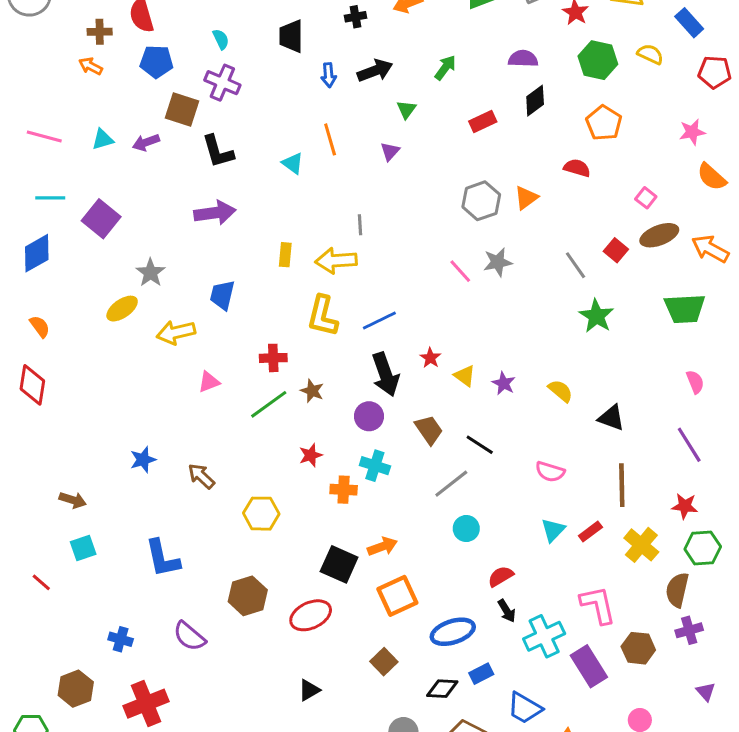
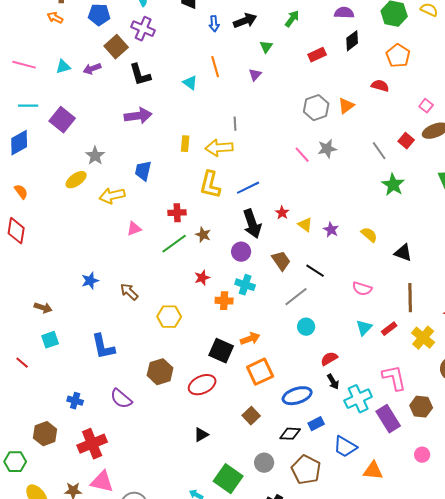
brown square: (182, 110) -> (116, 47), turned 30

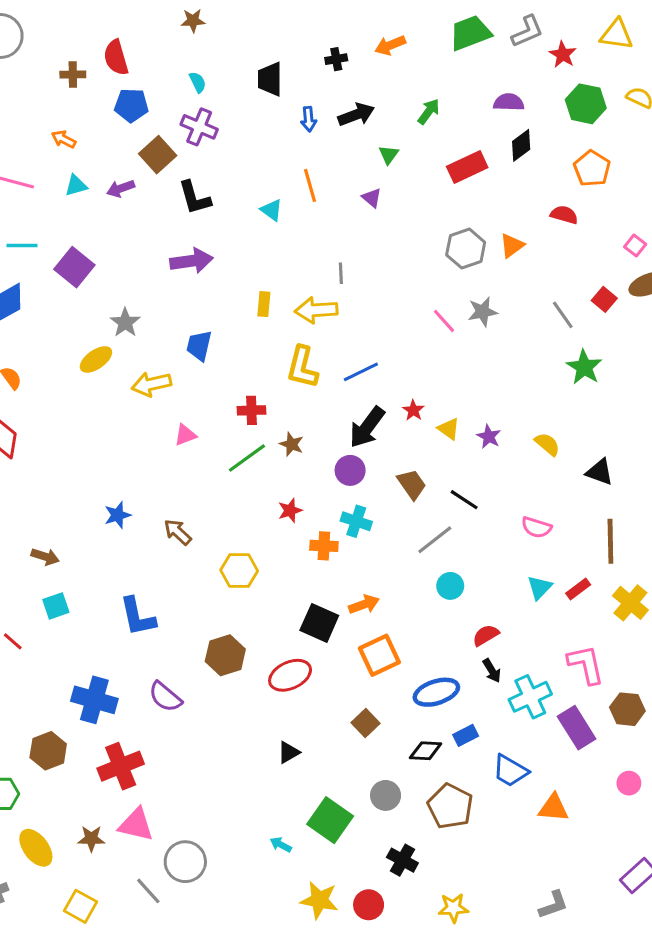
orange arrow: (55, 18) -> (64, 139), moved
red rectangle: (317, 55) -> (467, 167), size x1.4
purple triangle: (255, 75) -> (372, 198), turned -32
black arrow: (252, 224) -> (367, 427), turned 56
blue cross: (75, 401) -> (94, 700), size x1.8

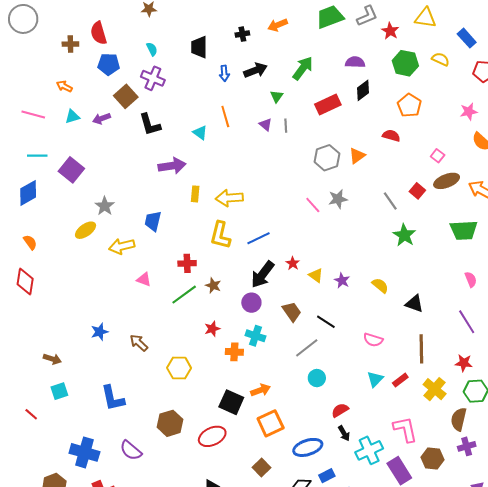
green arrow: (429, 111) -> (303, 68), size x1.4
purple arrow: (191, 261) -> (172, 166), moved
gray line: (341, 273) -> (286, 126), moved
pink triangle: (185, 435) -> (144, 279), turned 42

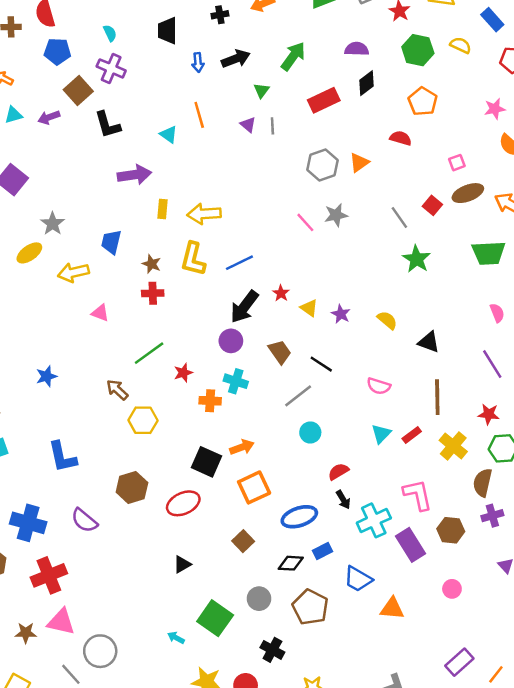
pink square: (438, 156) -> (457, 163), turned 32
brown star: (213, 285) -> (151, 264), moved
green line: (184, 295) -> (149, 353), moved
brown arrow: (139, 343) -> (117, 390), moved

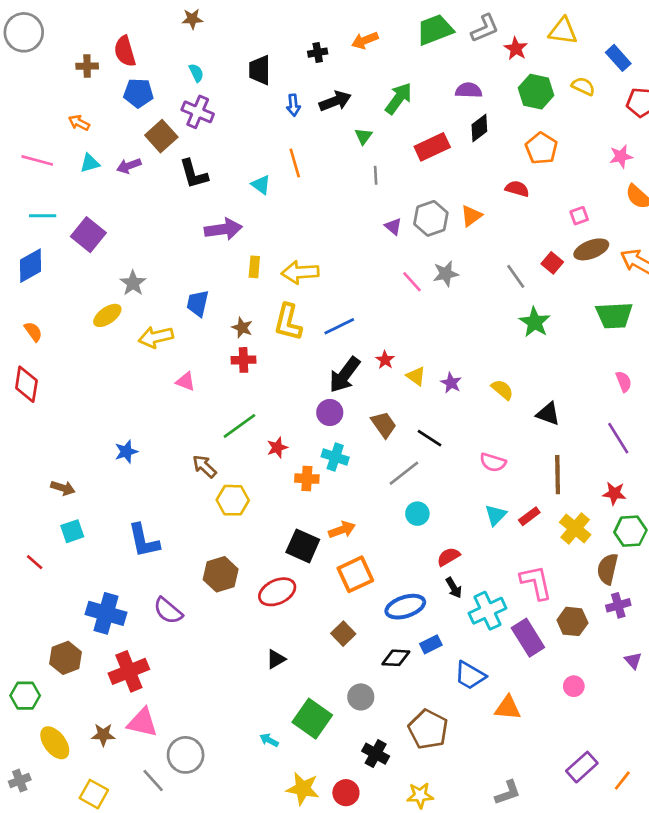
purple triangle: (248, 125) -> (393, 226), moved
brown pentagon: (310, 607) -> (428, 729), moved

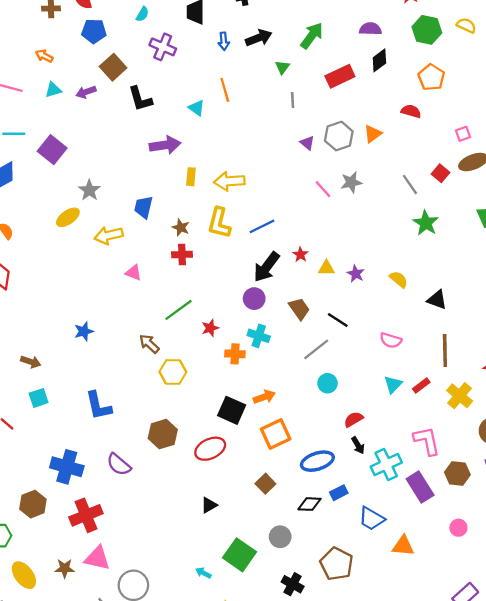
cyan semicircle: (196, 73) -> (142, 14), turned 56
purple cross: (198, 112) -> (163, 47), moved
yellow triangle: (416, 376) -> (326, 268), turned -36

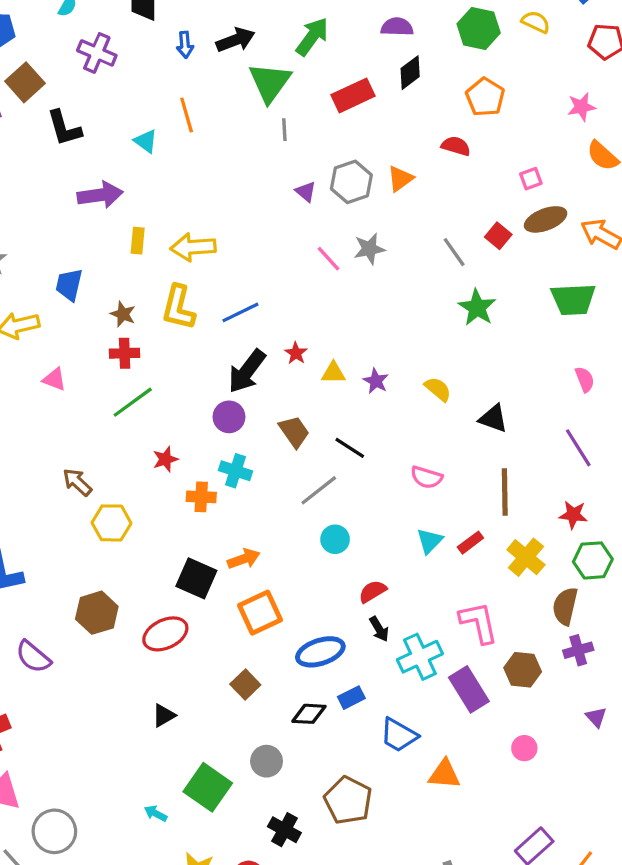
green triangle: (282, 67) -> (270, 82), size x2.0
green line: (179, 310) -> (133, 402), moved

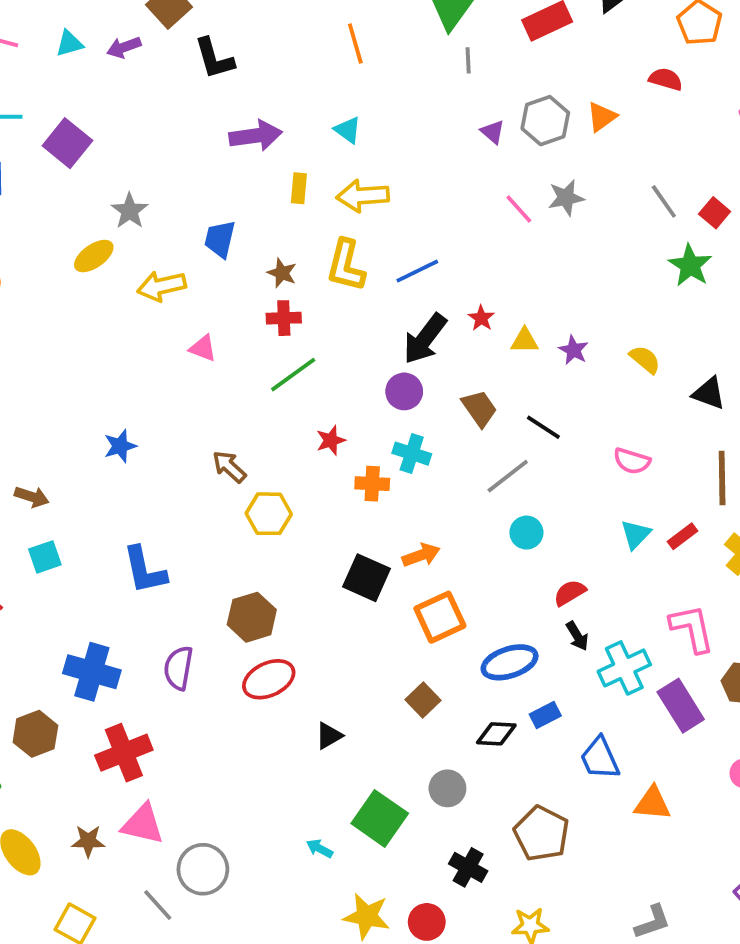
cyan triangle: (146, 141) -> (348, 130), moved
red square: (498, 236) -> (715, 213), moved
red ellipse: (165, 634) -> (269, 679), moved
purple semicircle: (33, 657) -> (178, 668), turned 60
blue trapezoid: (399, 735) -> (600, 758), turned 36

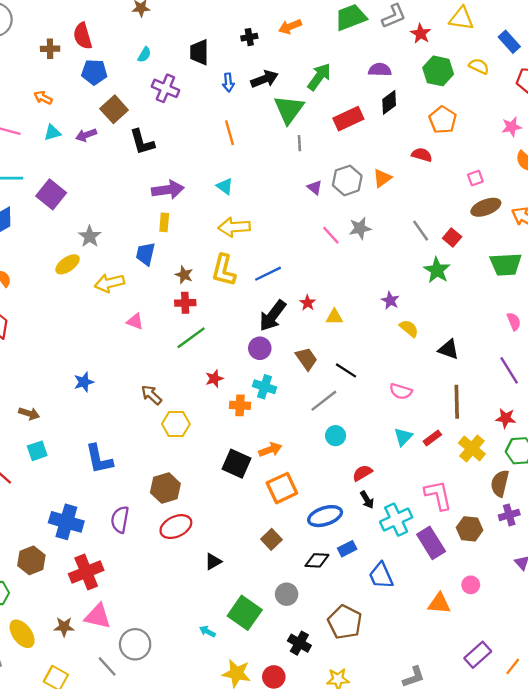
yellow rectangle: (299, 188) -> (164, 222), moved
purple star: (573, 350) -> (390, 300), moved
orange triangle: (652, 803) -> (439, 603), moved

